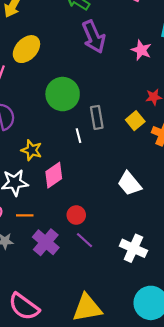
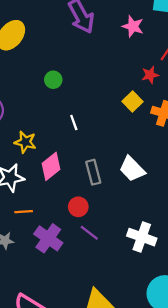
green circle: (63, 94) -> (53, 80), size x0.5
gray rectangle: (97, 117) -> (93, 172), moved

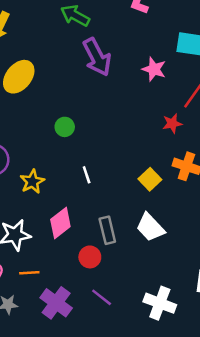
yellow square: (133, 102) -> (150, 179), moved
yellow star: (25, 142) -> (32, 182), moved, turned 30
red circle: (78, 207) -> (90, 257), moved

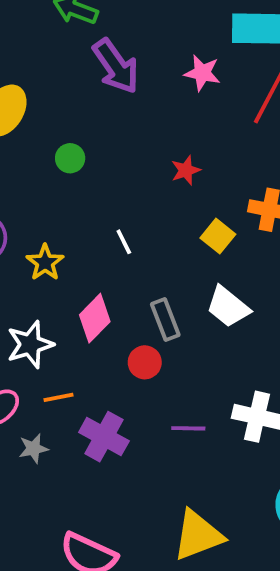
red star: (172, 123) -> (186, 170), moved
green circle: (65, 127) -> (70, 158), moved
purple line: (102, 297) -> (188, 428), moved, turned -30

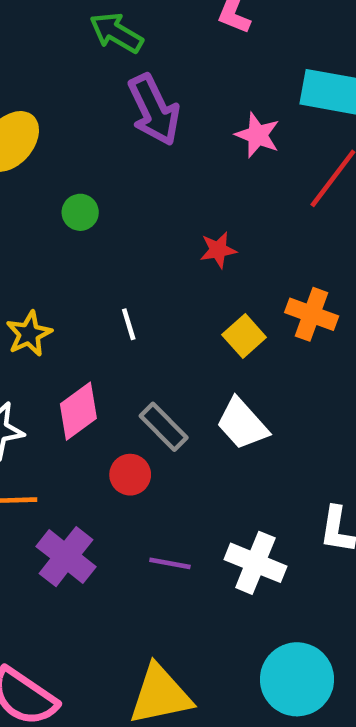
gray rectangle: (165, 320) -> (164, 427), turned -33

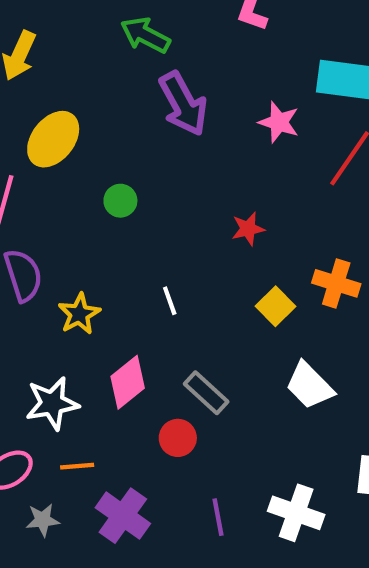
white trapezoid: (242, 424) -> (309, 386), moved
purple line: (170, 563) -> (218, 517), turned 72

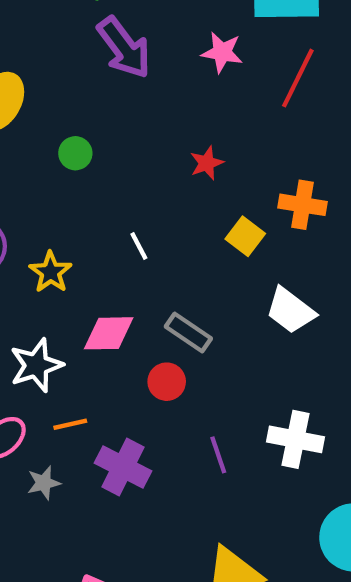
pink diamond: (128, 382) -> (109, 333), turned 46

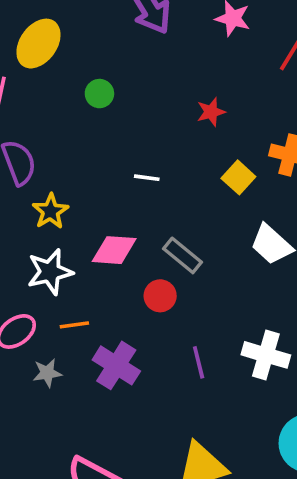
white line: (139, 246) -> (147, 178), turned -60
yellow star: (50, 272) -> (50, 211), moved

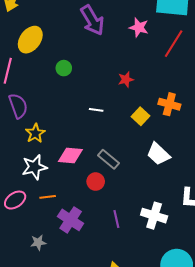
white line: (147, 178) -> (96, 110), moved
gray star: (47, 373) -> (38, 242), moved

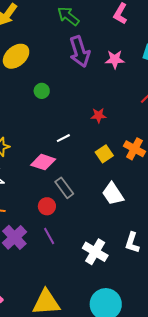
pink star: (139, 27) -> (115, 59), moved, turned -30
white line: (96, 110) -> (63, 138), turned -48
pink diamond: (70, 156) -> (43, 162), moved
purple line: (116, 219) -> (49, 236), moved, turned -30

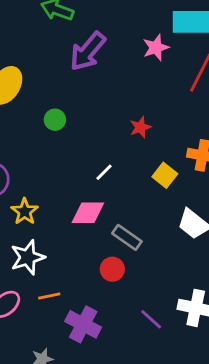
purple arrow: (80, 52) -> (88, 51), turned 76
pink star: (115, 59) -> (156, 48), moved
purple line: (49, 236) -> (151, 319), moved

